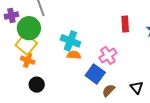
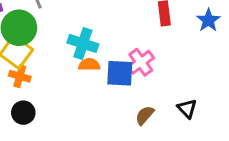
blue square: (95, 74) -> (120, 73), moved, turned -30
black circle: (37, 85) -> (23, 113), moved

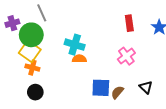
pink cross: (141, 62) -> (126, 56), moved
blue square: (120, 73) -> (101, 88), moved

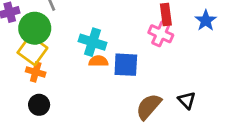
pink cross: (126, 56) -> (161, 34), moved, turned -30
blue square: (101, 88) -> (126, 65), moved
brown semicircle: (117, 92) -> (149, 107), size x1.5

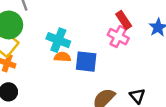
red rectangle: (166, 15) -> (124, 20), turned -30

